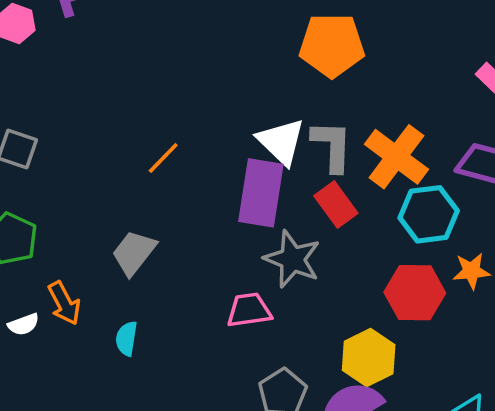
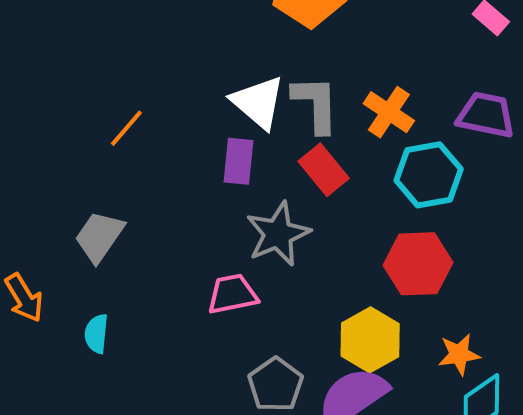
orange cross: (396, 157) -> (389, 112), size x0.7
purple rectangle: (261, 193) -> (239, 161), size x0.6
gray star: (292, 259) -> (278, 234), turned 30
orange star: (471, 271) -> (459, 354), moved

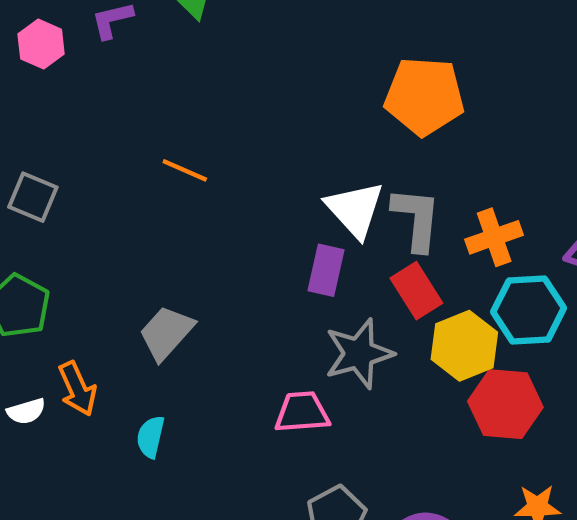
orange cross: (389, 112) -> (494, 237), turned 30
orange line: (126, 128) -> (185, 170), moved, turned 66
yellow hexagon: (370, 340) -> (464, 346), moved

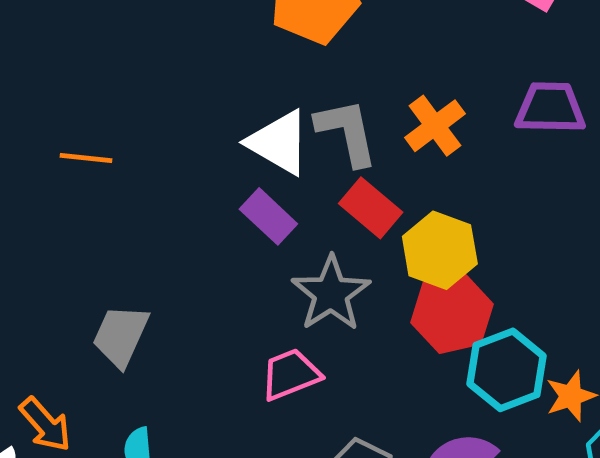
purple rectangle: (326, 270) -> (268, 216), turned -42
cyan hexagon: (529, 310) -> (507, 370), moved
red hexagon: (505, 404) -> (452, 313), moved

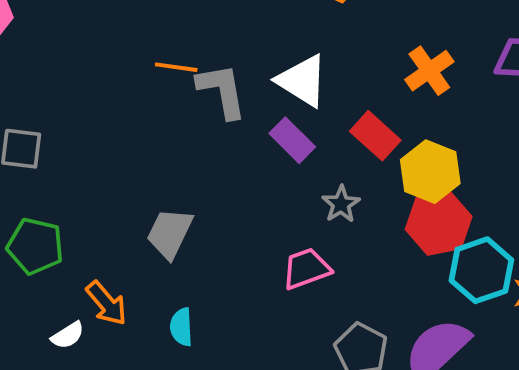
gray L-shape: (347, 132) -> (222, 91), moved
orange line: (86, 158) -> (176, 67), moved
gray star: (331, 293) -> (341, 204), size x0.6

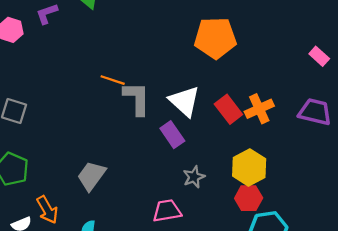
red rectangle: (375, 136) -> (228, 109), moved
red hexagon: (439, 223) -> (249, 198), size x0.7

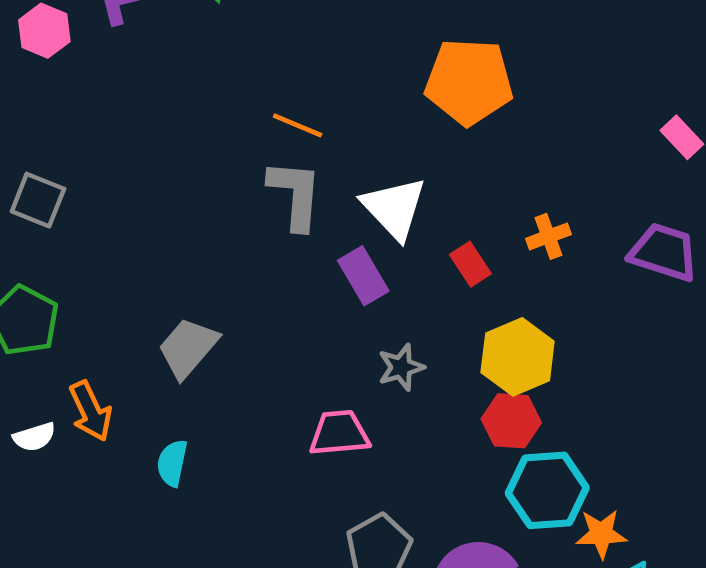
orange line: (113, 80) -> (298, 125), moved
red rectangle: (228, 109) -> (470, 264), moved, size x0.7
orange cross: (259, 109) -> (548, 236), size x0.7

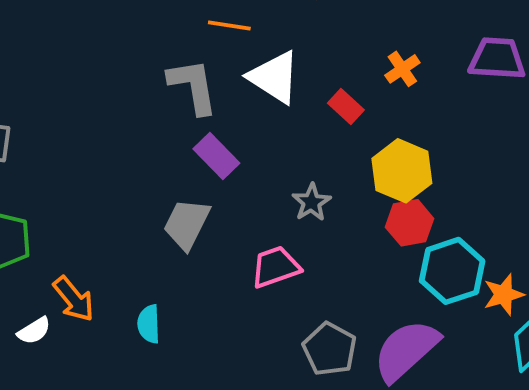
orange line: (298, 125) -> (229, 25), moved
purple rectangle: (363, 276) -> (216, 156), moved
gray trapezoid: (188, 348) -> (187, 224), moved

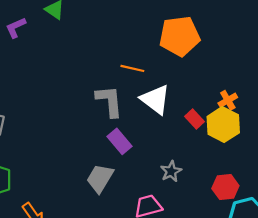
yellow hexagon: (402, 171) -> (223, 125), moved

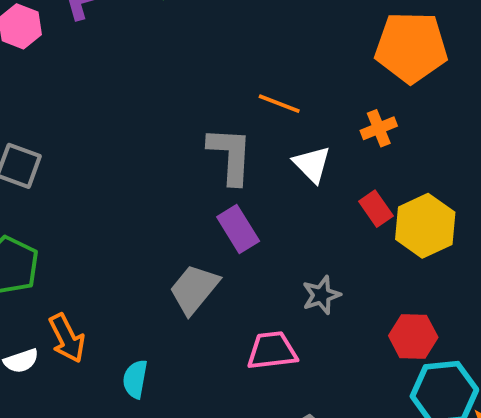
orange pentagon: (180, 36) -> (411, 47), moved
white triangle: (155, 99) -> (312, 164), size x0.7
orange cross: (228, 100) -> (379, 128), moved

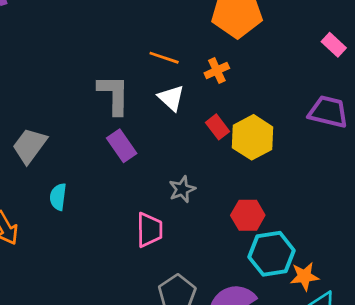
orange line: (279, 104) -> (164, 58), moved
gray trapezoid: (194, 289) -> (30, 146), moved
pink trapezoid: (272, 351) -> (149, 230), turned 99
cyan semicircle: (135, 379) -> (58, 197), moved

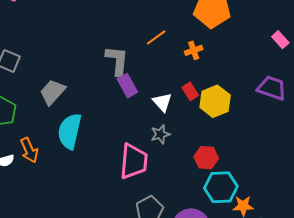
orange line: (164, 58) -> (156, 37), turned -60
white triangle: (171, 98) -> (162, 102), moved
purple rectangle: (122, 146) -> (127, 86), moved
cyan semicircle: (58, 197) -> (70, 131), size x1.8
pink trapezoid: (149, 230) -> (134, 161), size x1.4

